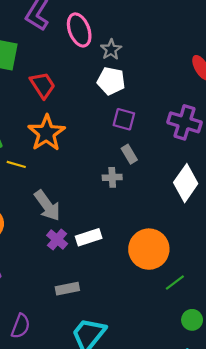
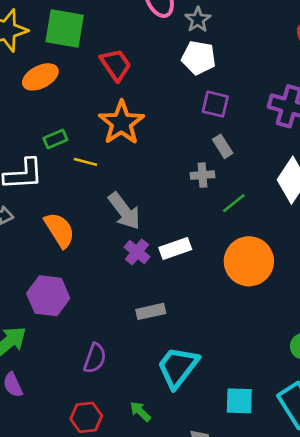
green line: (175, 282) -> (234, 203), moved

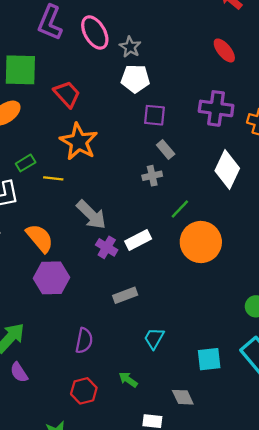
green line: (234, 203) -> (180, 209), moved
purple hexagon: (48, 296) -> (51, 278), moved
cyan trapezoid: (178, 367) -> (154, 338), size x0.6

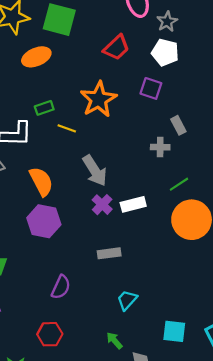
red trapezoid: (67, 94) -> (116, 48), moved, turned 76
purple square: (154, 115) -> (151, 88), moved
green arrow: (128, 380) -> (114, 341), moved

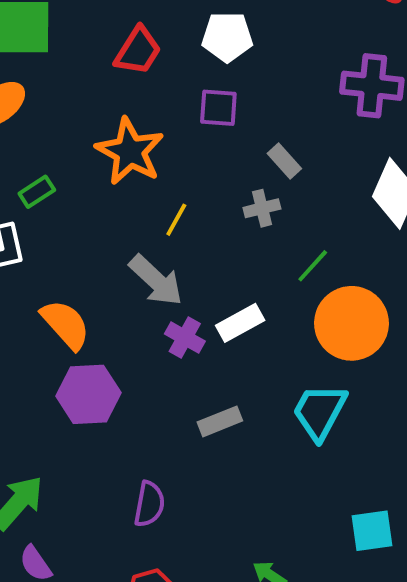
yellow line: (67, 128) -> (176, 220), moved, turned -66
cyan trapezoid: (127, 300) -> (320, 412), moved, size x1.5

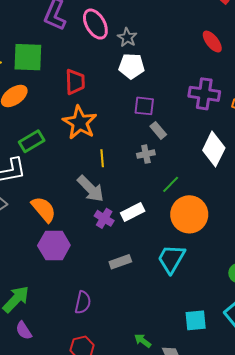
red trapezoid: (138, 51) -> (75, 82), moved, turned -36
purple square: (218, 108) -> (144, 106), moved
green rectangle: (37, 192) -> (32, 141), size x1.4
yellow line: (176, 220) -> (102, 158), turned -36

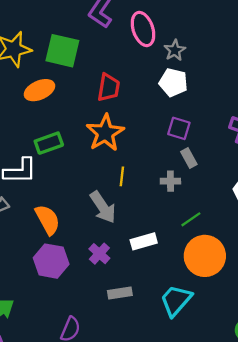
purple cross: (104, 218) -> (99, 254), moved

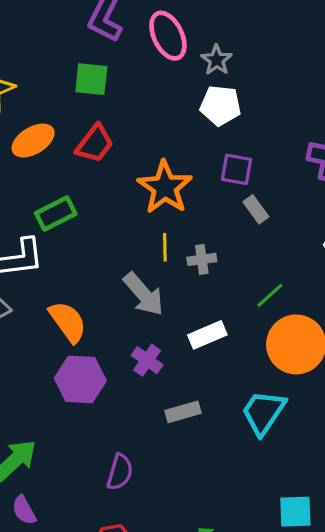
green square: (62, 51) -> (91, 79), moved, size x0.7
red trapezoid: (109, 88) -> (95, 144), moved, turned 36
orange star: (105, 133) -> (165, 187), moved
gray cross: (170, 181) -> (202, 259), moved

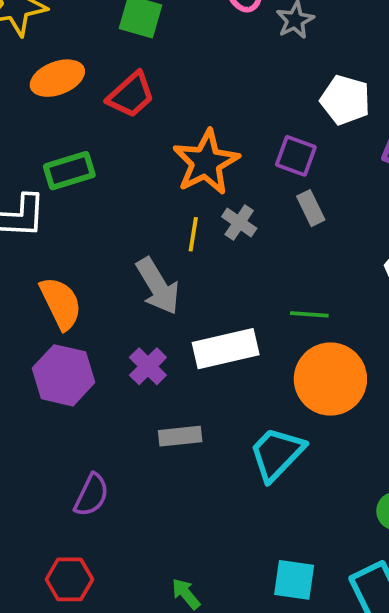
white pentagon: (221, 105) -> (345, 100), moved
gray cross: (202, 259) -> (239, 223), moved, turned 32
green line: (270, 295) -> (309, 314), turned 36
white rectangle: (207, 335) -> (226, 349), size x1.4

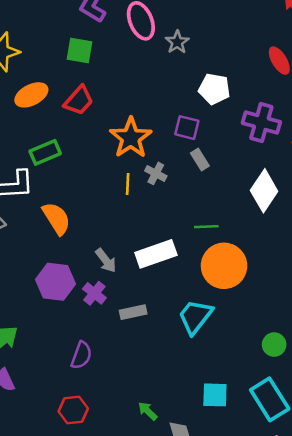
gray arrow: (158, 286) -> (106, 261), moved, size x0.7
orange semicircle: (61, 303) -> (56, 218), moved
purple cross: (148, 366) -> (94, 293), moved

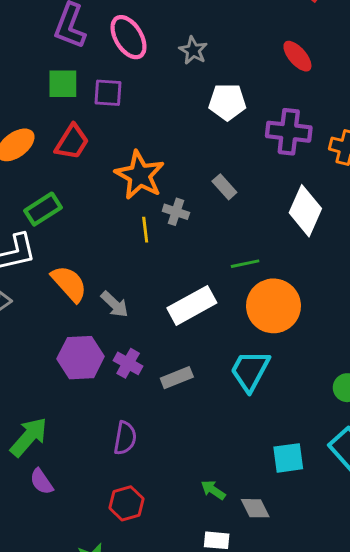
gray star: (177, 42) -> (193, 50), moved
purple square: (187, 128) -> (108, 93), moved
gray arrow: (106, 261) -> (115, 304), moved

